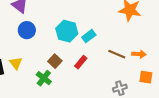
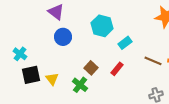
cyan hexagon: (67, 31) -> (102, 26), moved
yellow triangle: (16, 63) -> (52, 79), moved

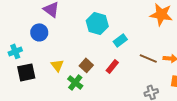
blue circle: (63, 37) -> (39, 32), moved
cyan cross: (20, 54) -> (15, 51), turned 32
yellow triangle: (52, 79) -> (57, 65), moved

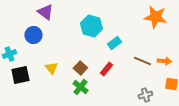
green cross: (75, 82) -> (80, 87), moved

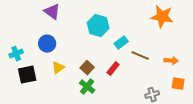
blue circle: (33, 35) -> (47, 44), moved
brown line: (142, 61) -> (140, 56), moved
yellow triangle: (51, 68) -> (58, 68), turned 32

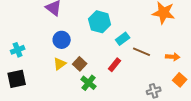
blue circle: (47, 44) -> (62, 40), moved
brown square: (87, 68) -> (80, 64), moved
black square: (27, 75) -> (17, 79), moved
orange square: (178, 84) -> (180, 80), turned 32

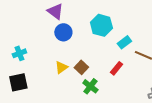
blue circle: (62, 40) -> (63, 32), moved

